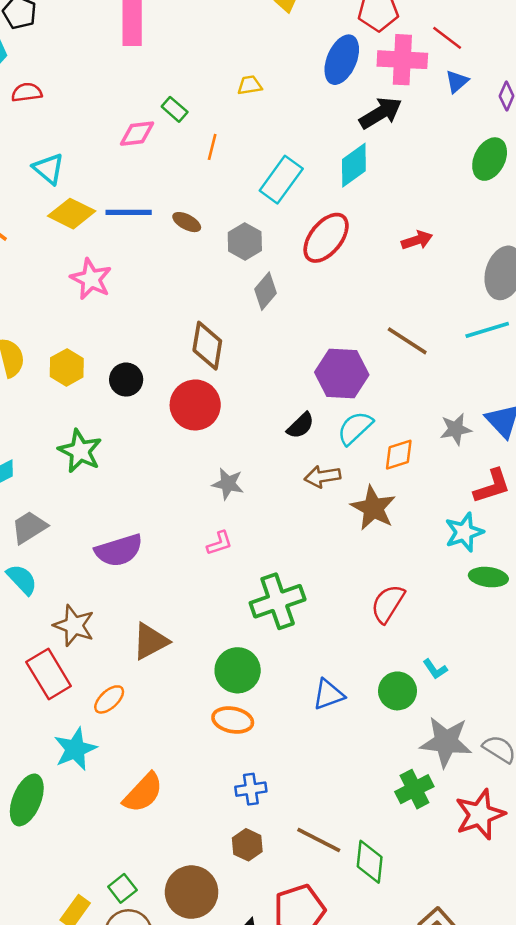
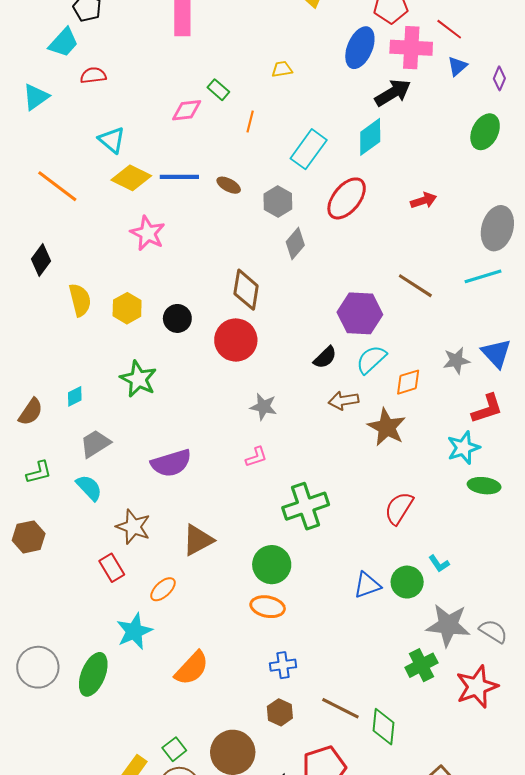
red rectangle: (49, 674) -> (112, 568), size x0.7
blue triangle: (328, 695) -> (367, 585), moved

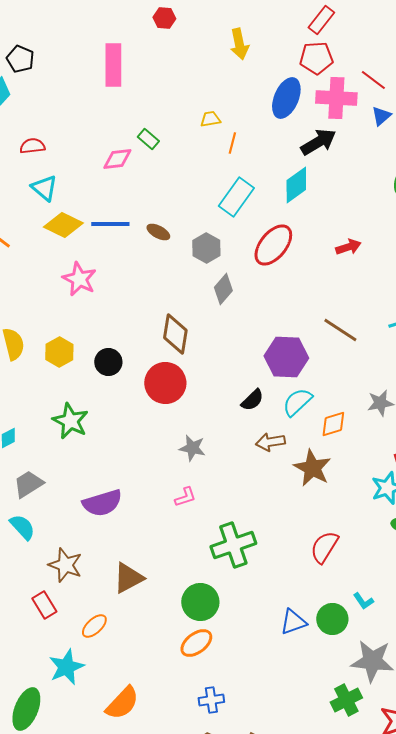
red semicircle: (93, 75) -> (32, 146), moved
orange line: (250, 122) -> (232, 143), moved
orange ellipse: (268, 607) -> (196, 643), turned -48

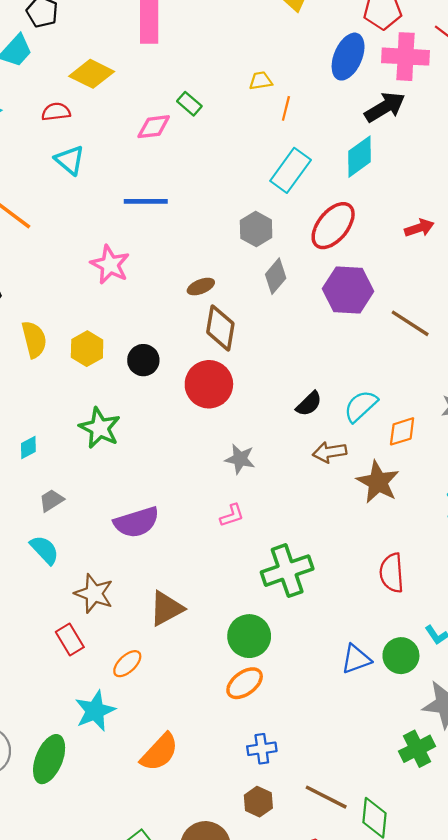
yellow diamond: (63, 225) -> (92, 74), moved
brown ellipse: (158, 232) -> (201, 287), moved, turned -50
purple hexagon: (286, 357) -> (348, 290), moved
gray trapezoid: (28, 484) -> (51, 500), size x0.7
red semicircle: (324, 547) -> (392, 573), turned -36

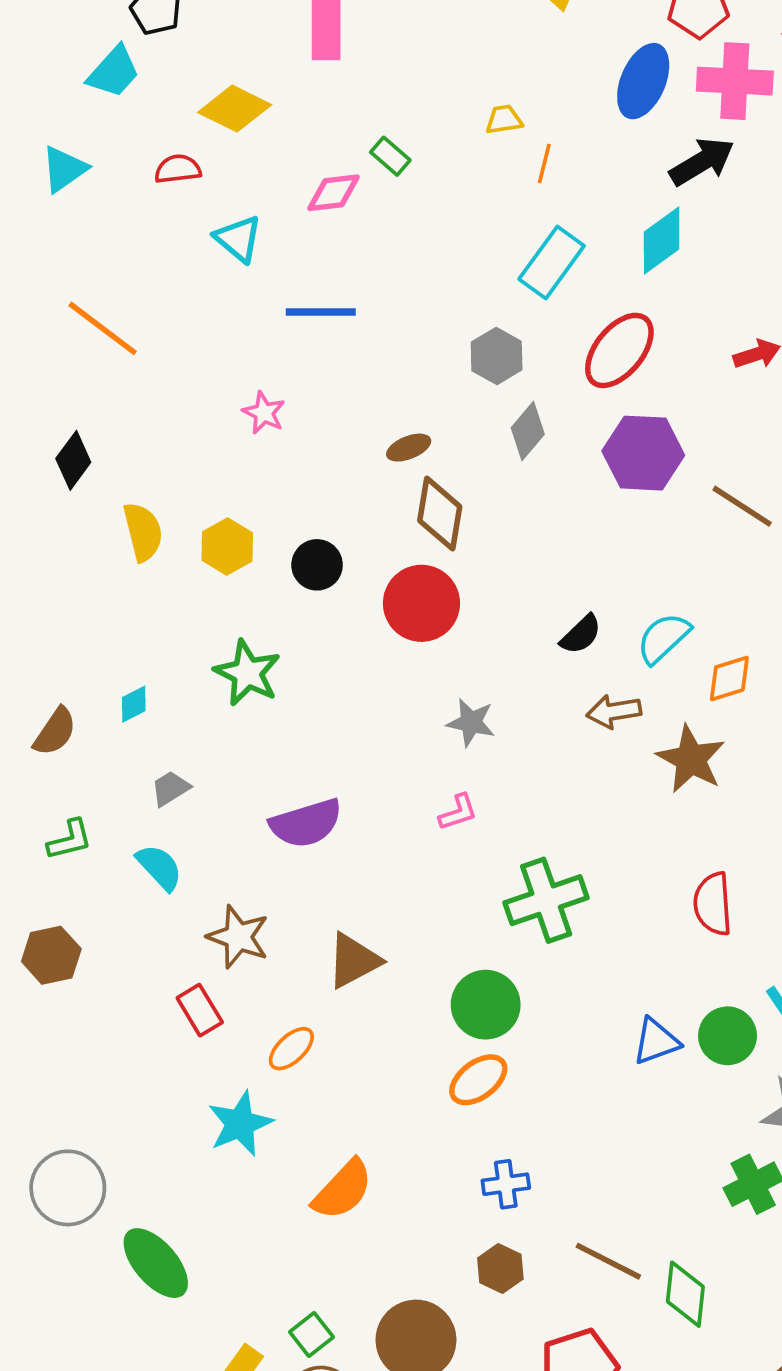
cyan triangle: (70, 160) -> (238, 239), moved
pink star: (110, 265) -> (264, 413), size x0.7
green ellipse: (49, 759) -> (156, 1263), moved, turned -63

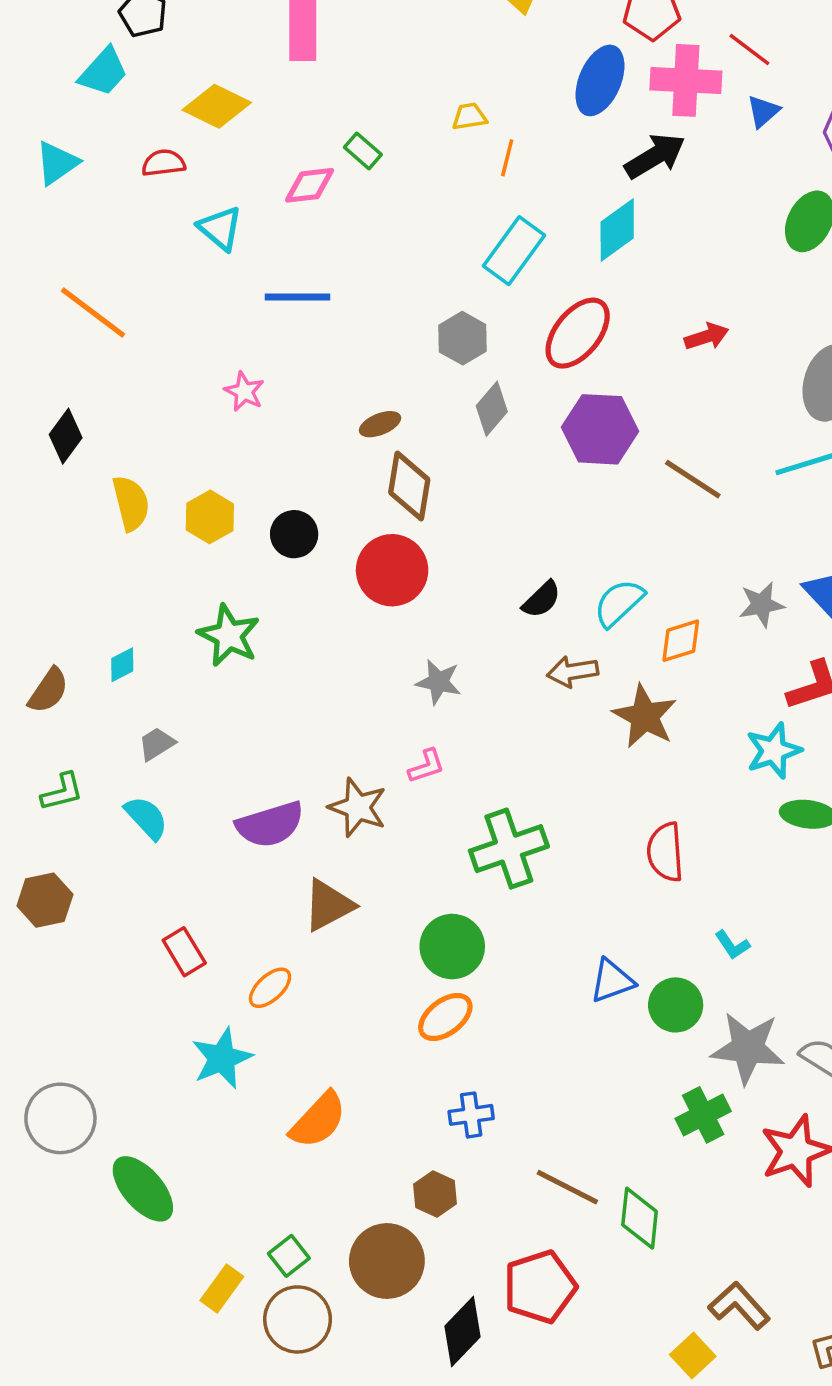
purple semicircle: (306, 823) -> (270, 825), moved
brown star: (238, 937) -> (358, 807), moved
green circle: (728, 1036) -> (676, 1005), moved
brown hexagon: (500, 1269) -> (435, 1194), moved

